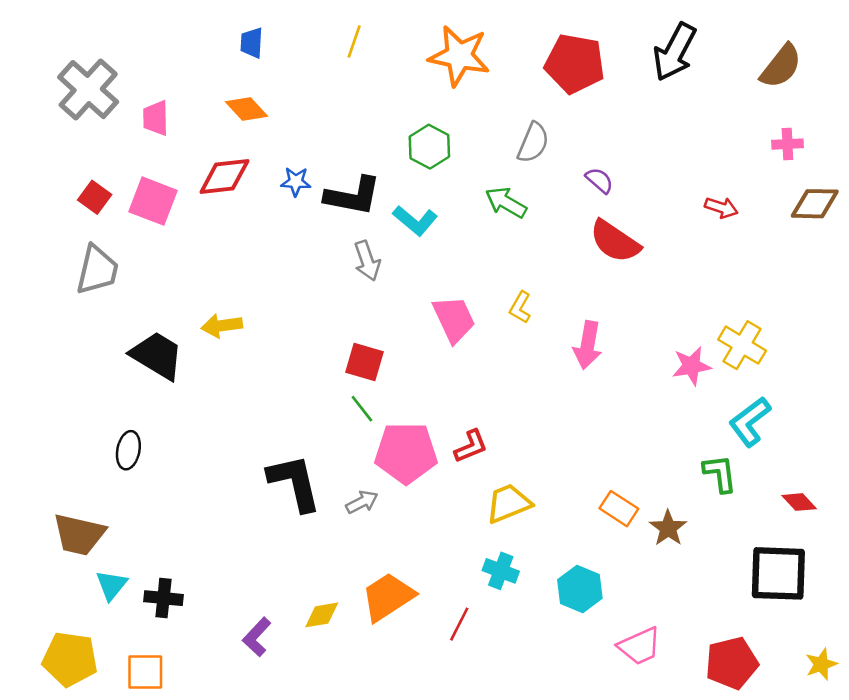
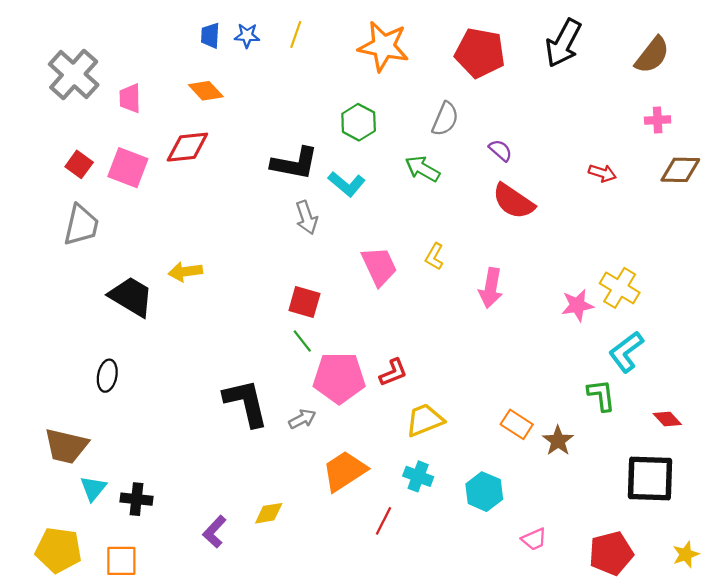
blue star: (296, 182) -> (247, 36), moved
orange trapezoid: (388, 597) -> (344, 471), moved
pink trapezoid: (640, 646) -> (534, 539), size x0.7

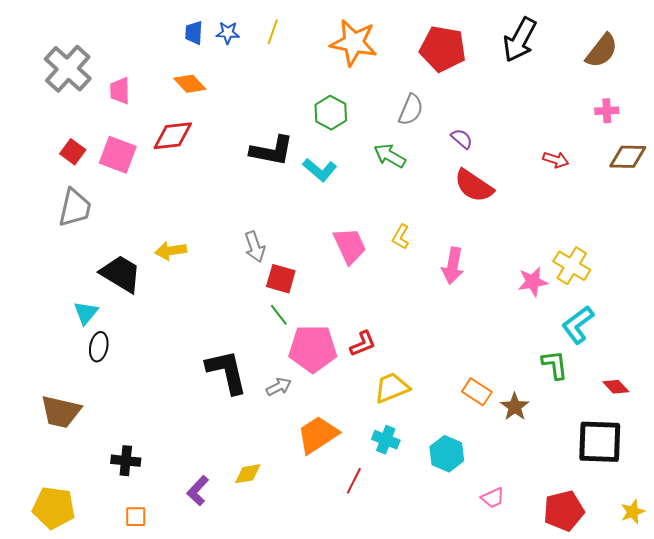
gray arrow: (307, 218) -> (255, 247), moved
cyan triangle: (93, 488) -> (86, 313), moved
orange square: (121, 561) -> (136, 517), moved, size x0.7

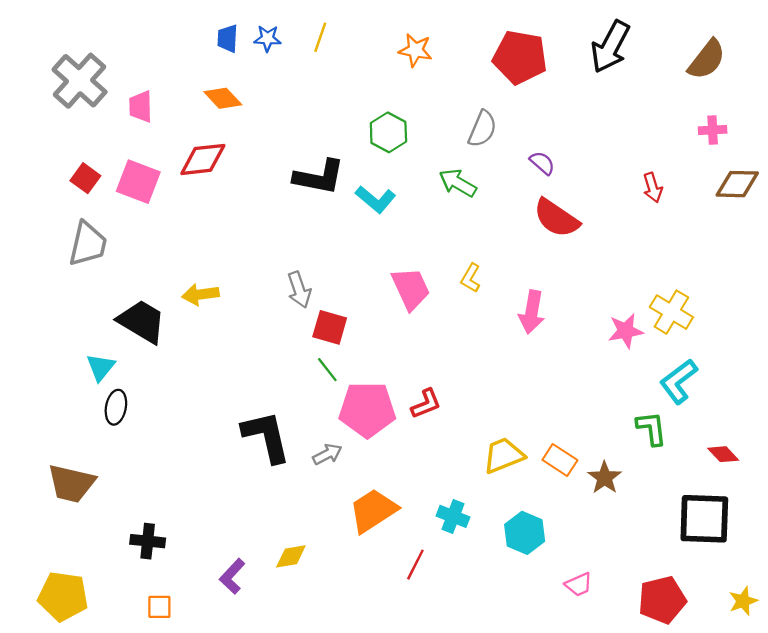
orange star: (354, 43) -> (415, 50), size x0.6
red arrow: (556, 160) -> (653, 188), turned 55
yellow trapezoid: (392, 388) -> (504, 455), moved

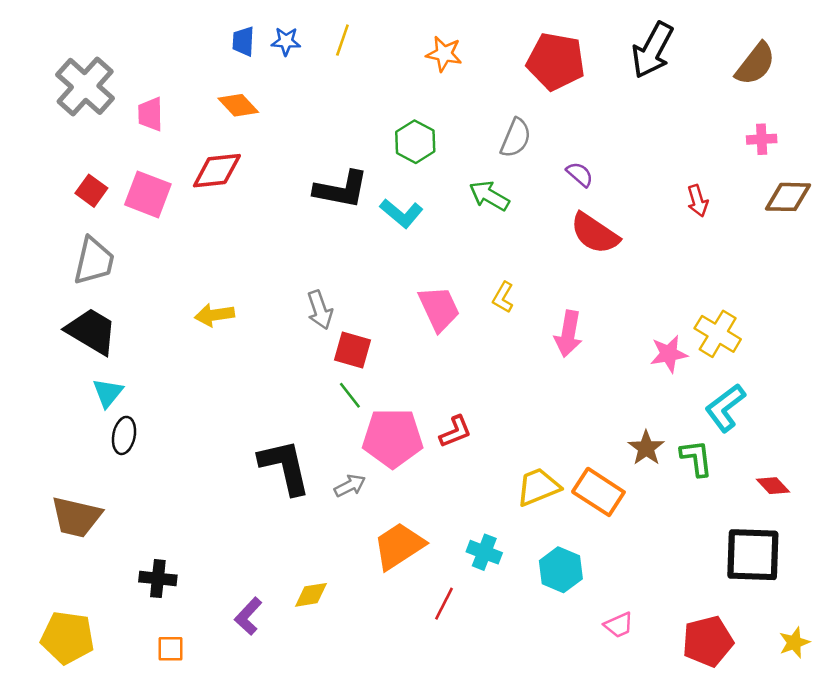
black trapezoid: (142, 321) -> (91, 331), moved
orange rectangle: (560, 460) -> (598, 492), size x1.4
brown star: (605, 478) -> (646, 448), moved

